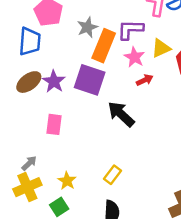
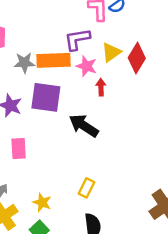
gray star: (87, 27) -> (24, 63), moved, turned 30
orange rectangle: (104, 46) -> (54, 60), turned 76
red arrow: (145, 80) -> (101, 87), turned -56

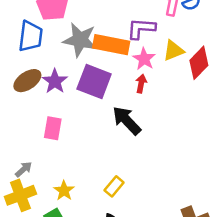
gray star: (24, 63) -> (80, 40), size x1.5
red arrow: (101, 87) -> (141, 84), moved

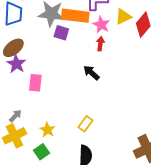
purple star: (55, 81) -> (16, 64), moved
purple square: (94, 81) -> (61, 33), moved, size x0.6
black arrow: (127, 120) -> (91, 73), size x0.7

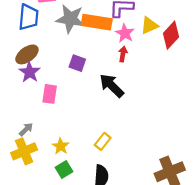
purple square: (61, 33) -> (77, 63), moved
black arrow: (91, 73) -> (112, 86), size x1.4
green square: (42, 152) -> (64, 169), moved

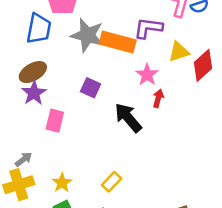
pink star: (125, 33) -> (147, 75), moved
red arrow: (123, 54) -> (158, 98), moved

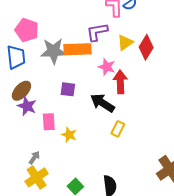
red arrow: (158, 98) -> (120, 82), size x1.6
yellow rectangle: (112, 182) -> (118, 129), moved
yellow star: (62, 183) -> (69, 135), moved

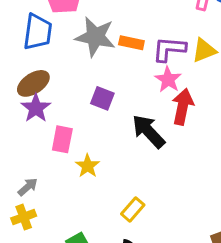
purple L-shape: (97, 32) -> (169, 49), moved
orange rectangle: (78, 49) -> (131, 43), size x0.6
yellow rectangle: (118, 129) -> (133, 209), moved
yellow cross: (37, 177) -> (24, 217), size x0.7

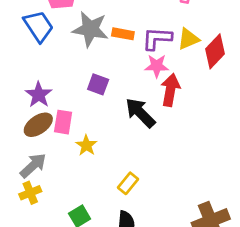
blue trapezoid: (38, 32) -> (38, 26), turned -40
pink star: (168, 79) -> (157, 66), turned -30
brown ellipse: (33, 83) -> (38, 125), moved
gray arrow: (28, 187) -> (33, 166), size x1.5

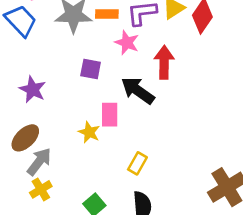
pink star: (157, 66) -> (127, 43), moved, turned 30
pink rectangle: (63, 122) -> (110, 115), moved
brown ellipse: (38, 125) -> (25, 138), moved

